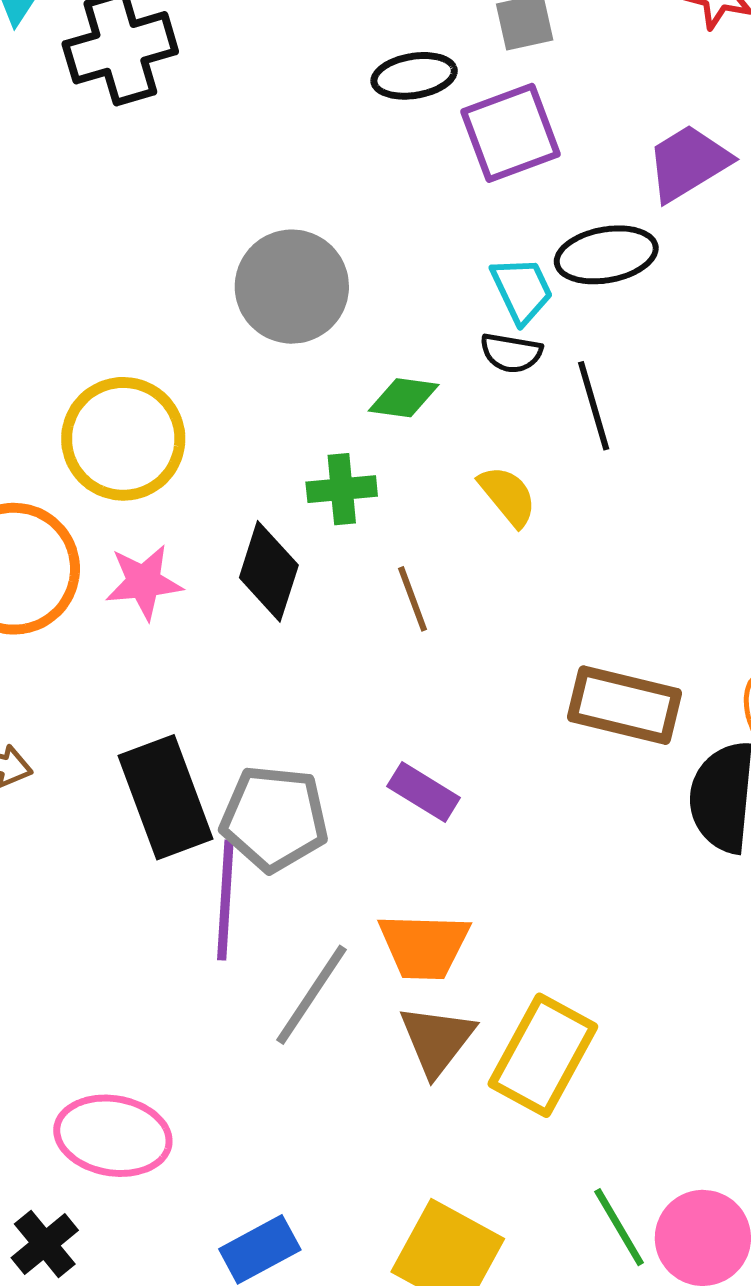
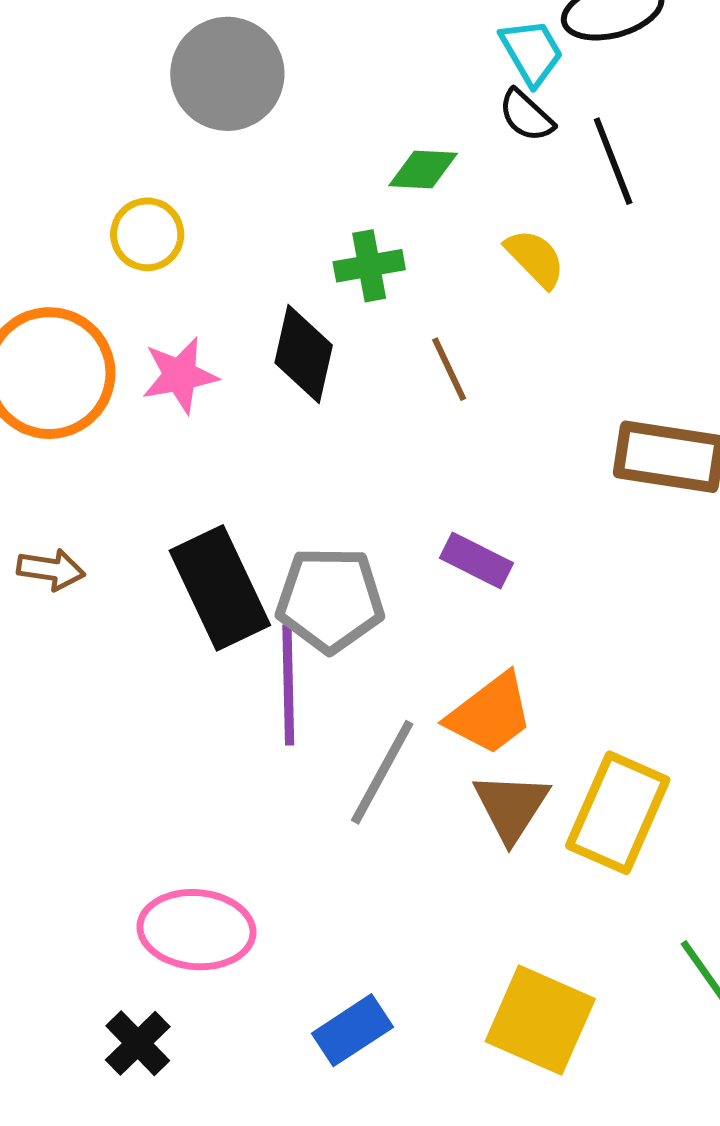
gray circle: (292, 287) -> (227, 74), moved
black semicircle: (511, 353) -> (526, 116), turned 38
yellow circle: (123, 439) -> (147, 234), size x0.6
orange trapezoid: (424, 946) -> (490, 714), turned -34

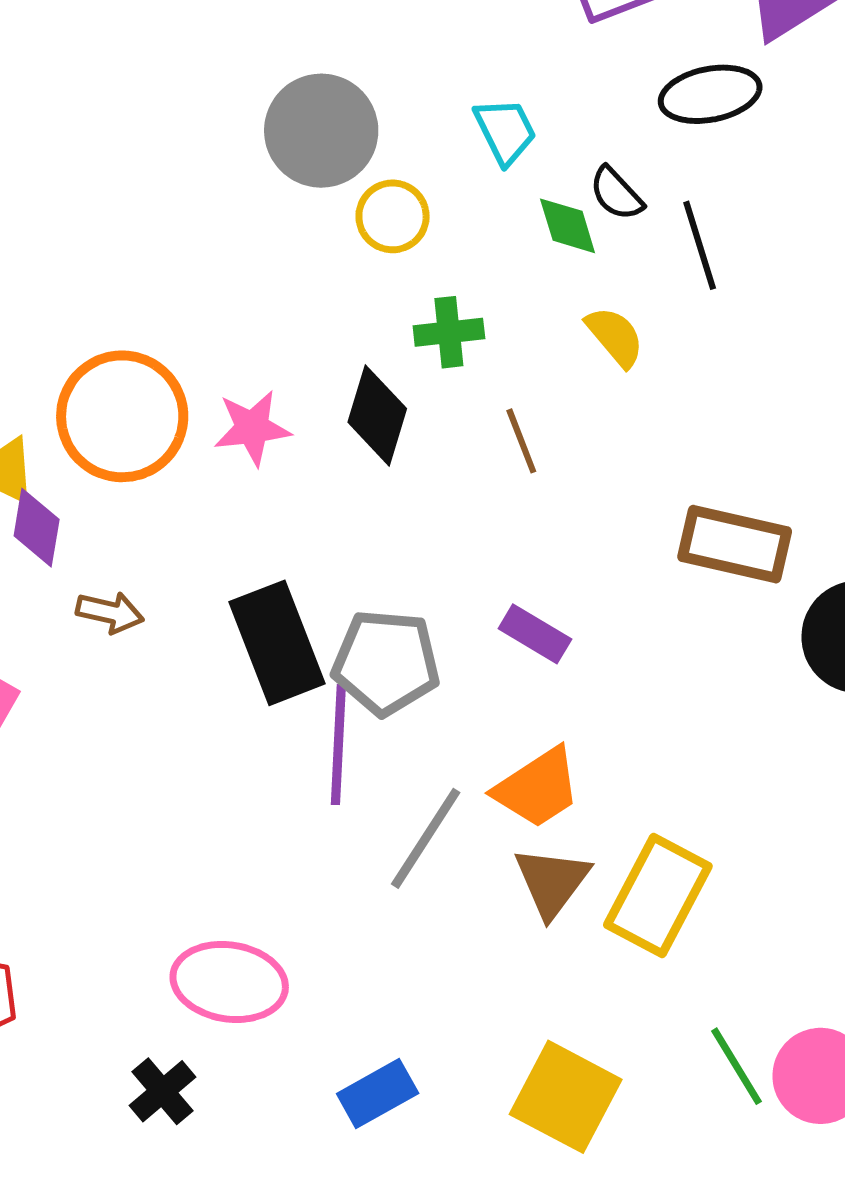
cyan trapezoid: (532, 52) -> (505, 131), moved
green diamond: (423, 169) -> (568, 226), moved, turned 66
yellow circle: (147, 234) -> (393, 216), moved

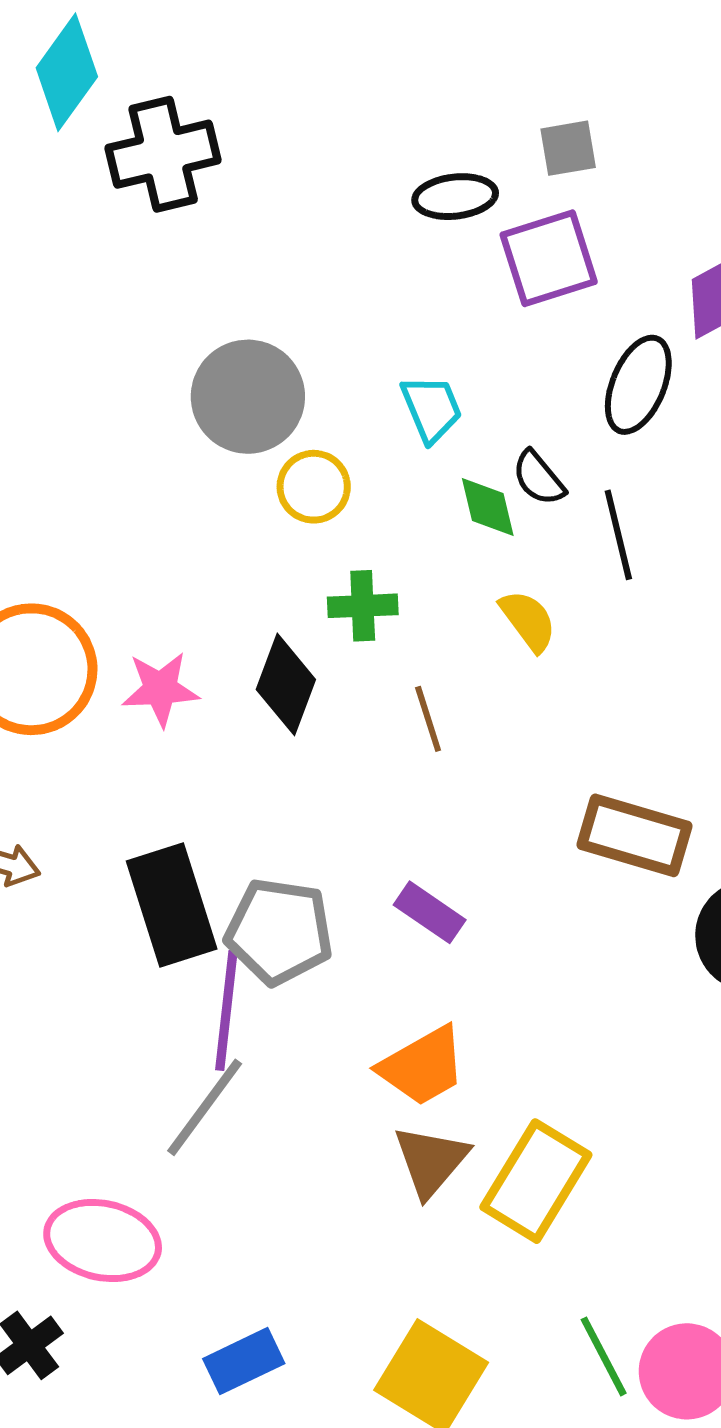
black ellipse: (710, 94) -> (638, 385), turned -60
gray line: (426, 838) -> (205, 1107), moved

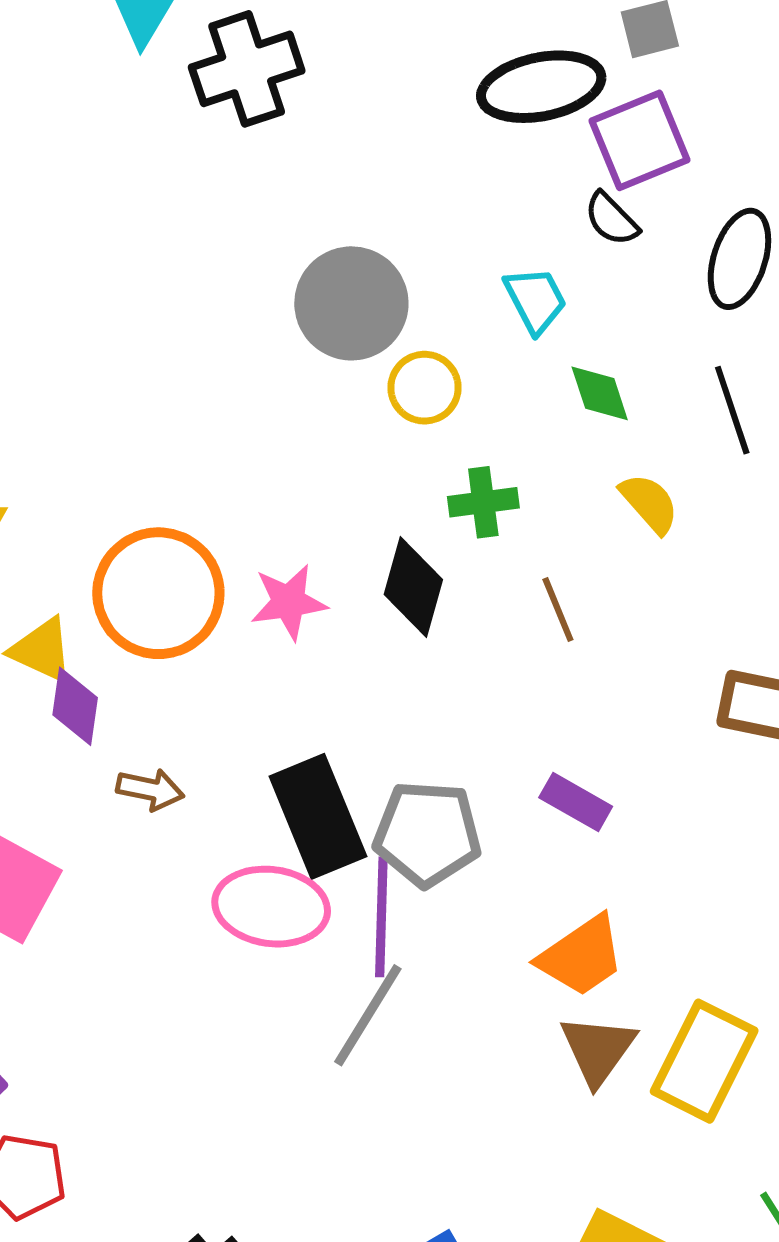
black ellipse: (455, 197) -> (541, 87), size x1.5
black semicircle: (539, 478) -> (611, 219), moved
pink ellipse: (103, 1241) -> (271, 907), moved

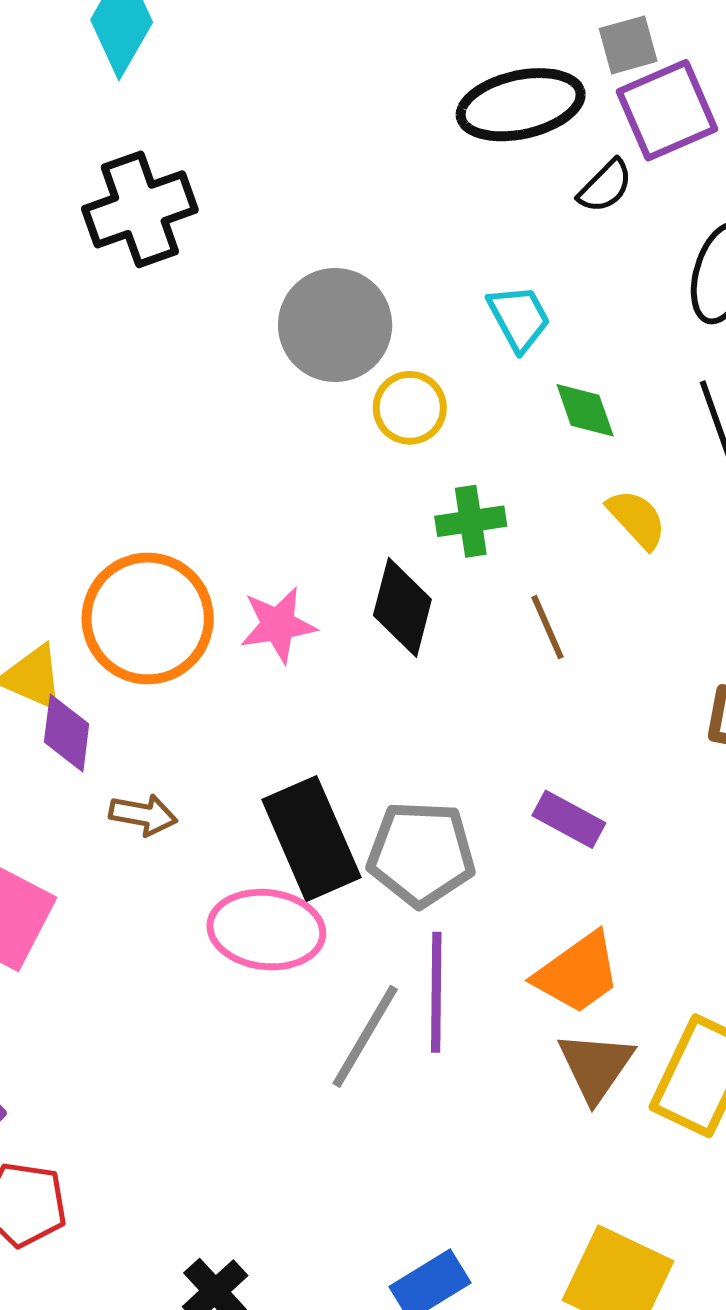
black cross: (247, 69) -> (140, 209), moved
purple square: (640, 140) -> (667, 110), moved
black semicircle: (611, 219) -> (605, 186), moved, turned -90
purple line: (381, 917) -> (436, 992), moved

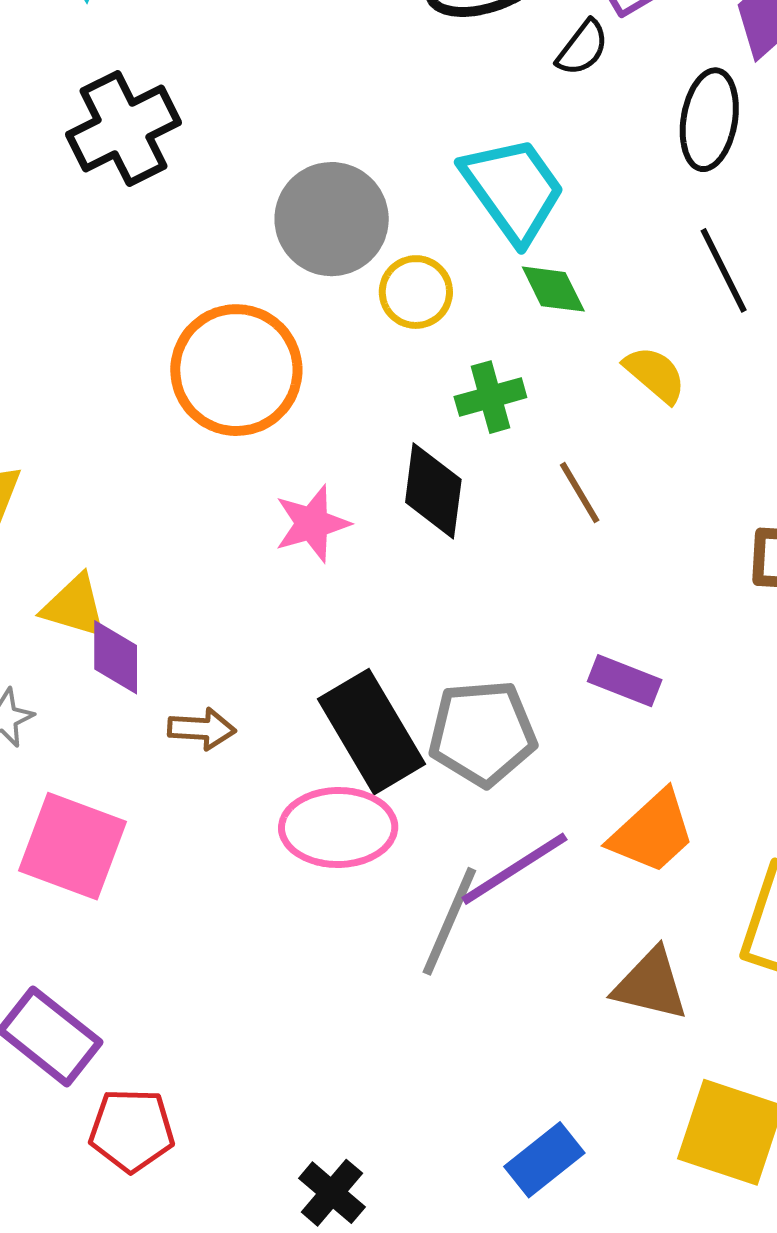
cyan trapezoid: (519, 318) -> (513, 189), size x1.6
green diamond: (585, 410) -> (553, 289), moved
orange circle: (148, 618) -> (236, 370), moved
purple line: (436, 992) -> (514, 869), turned 64
brown triangle: (596, 1066) -> (651, 985), moved, turned -44

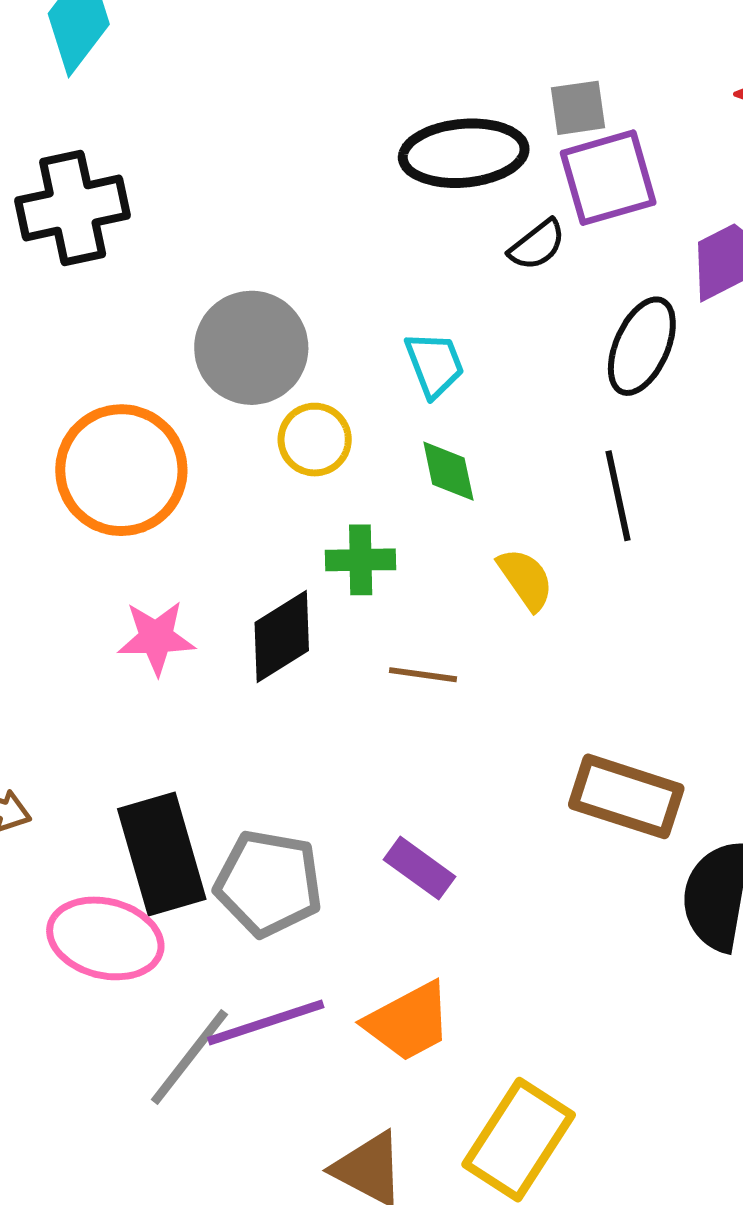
cyan trapezoid: (513, 189) -> (435, 365), size x0.6
black diamond: (433, 491) -> (282, 636), turned 36
brown line: (580, 493) -> (423, 675), turned -66

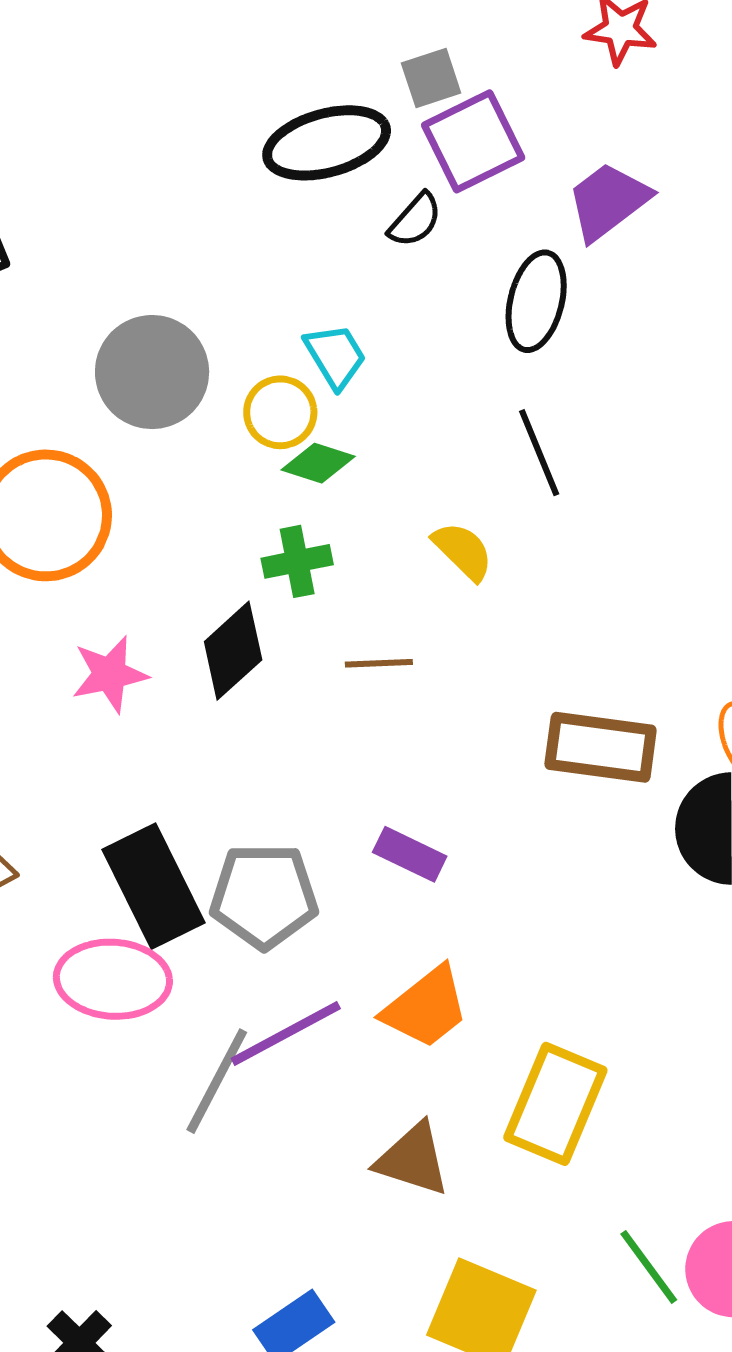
yellow circle: (315, 440) -> (280, 412), moved
green diamond: (448, 471) -> (318, 463), moved, turned -50

